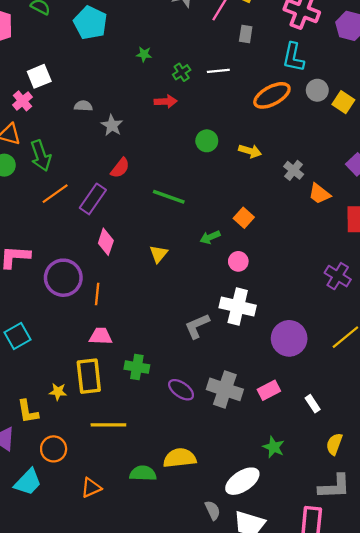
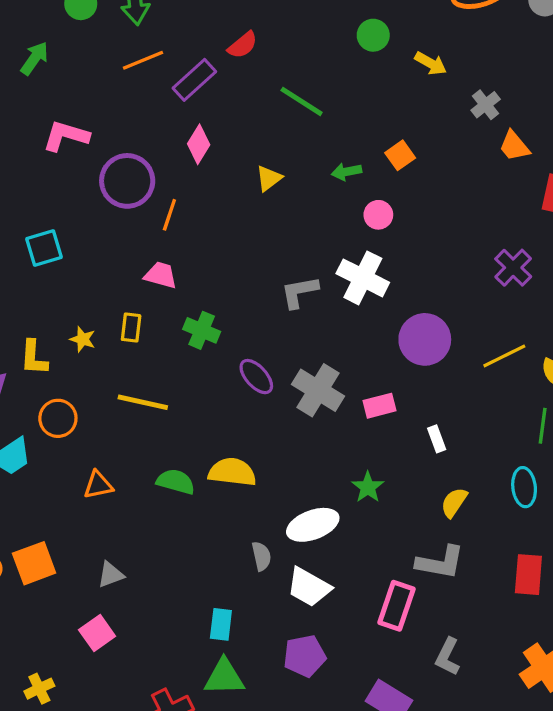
yellow rectangle: (89, 376) -> (131, 328), size x0.6

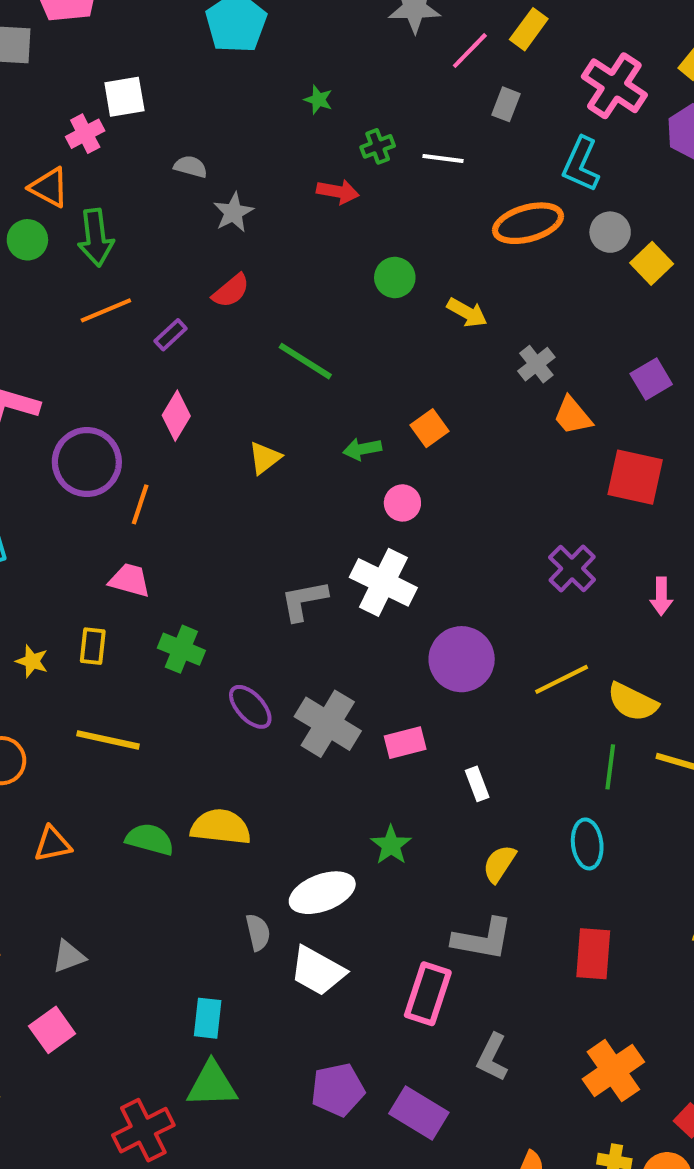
purple rectangle: (194, 80) -> (171, 335), size x0.6
purple pentagon: (305, 656) -> (338, 1090), moved

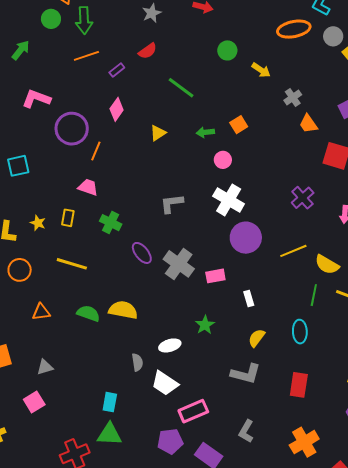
white cross: (383, 582) -> (229, 200), moved
white ellipse: (322, 893) -> (170, 345), size x0.7
pink rectangle: (428, 994) -> (193, 411), moved, turned 44

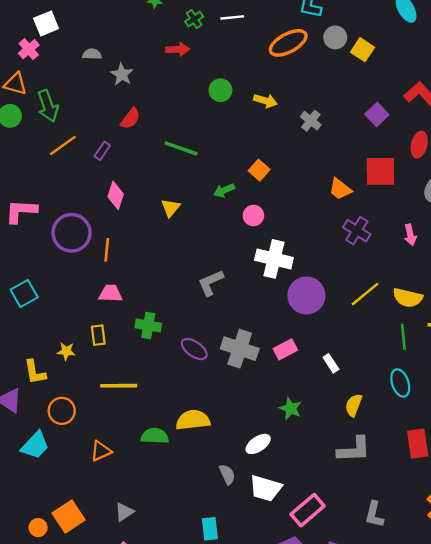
orange trapezoid: (308, 124) -> (340, 189), moved

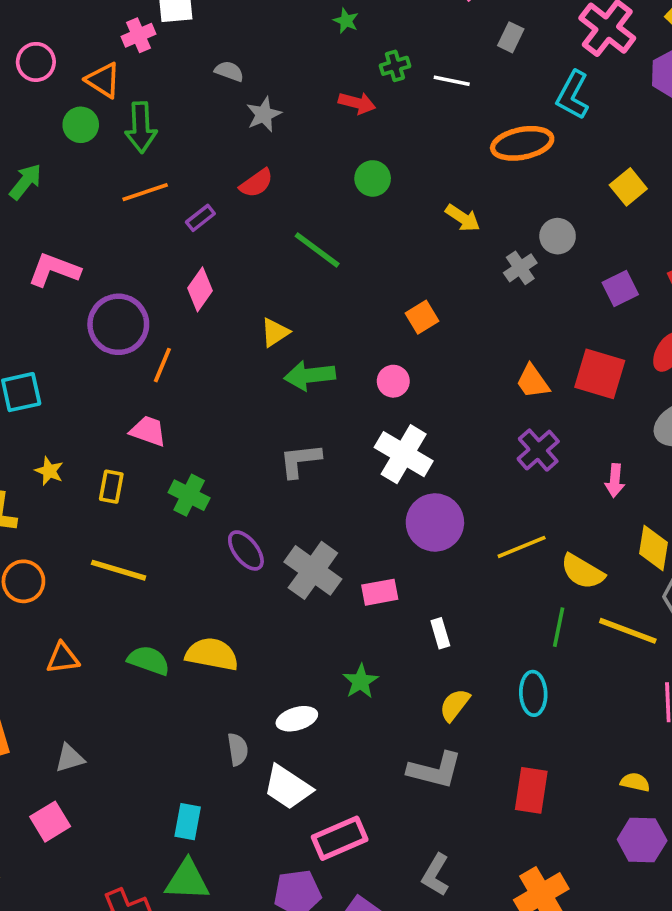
gray circle: (335, 37) -> (558, 236), moved
green circle: (220, 90) -> (373, 178), moved
green arrow: (224, 190) -> (310, 376), moved, size x1.5
yellow star: (66, 351) -> (49, 471), moved

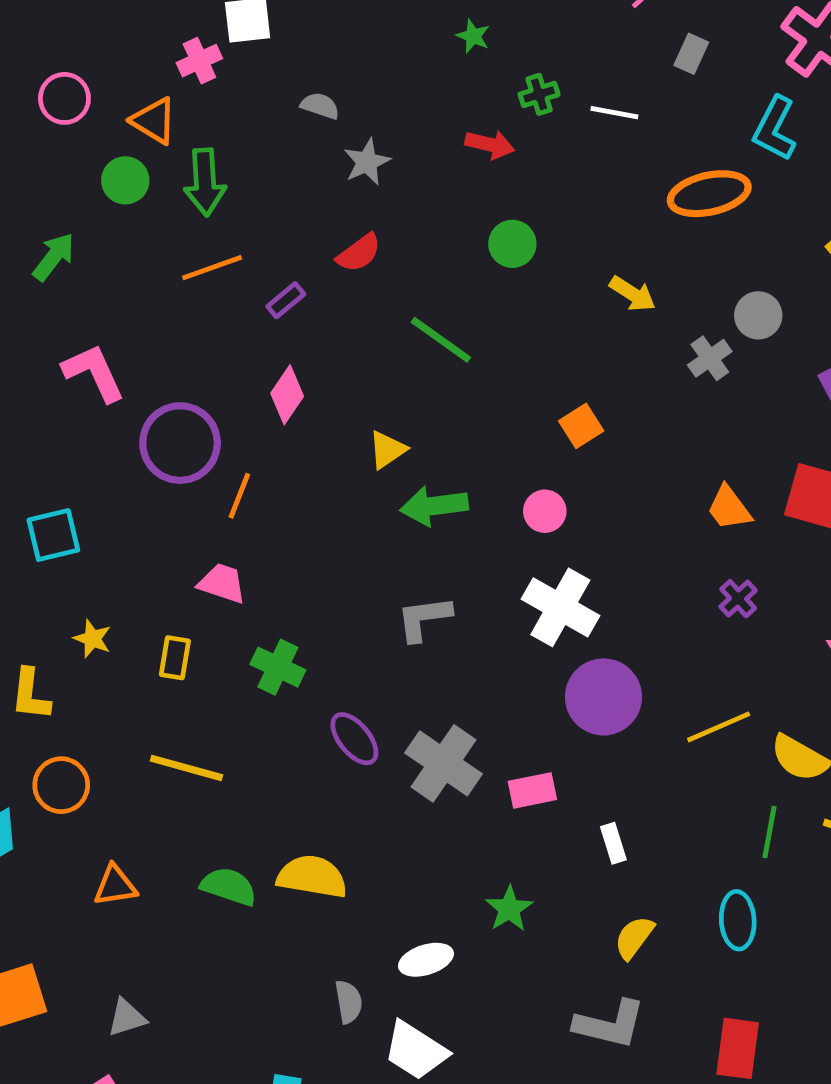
pink L-shape: (54, 270) -> (94, 373), turned 46
purple cross: (538, 450) -> (738, 599), size x0.7

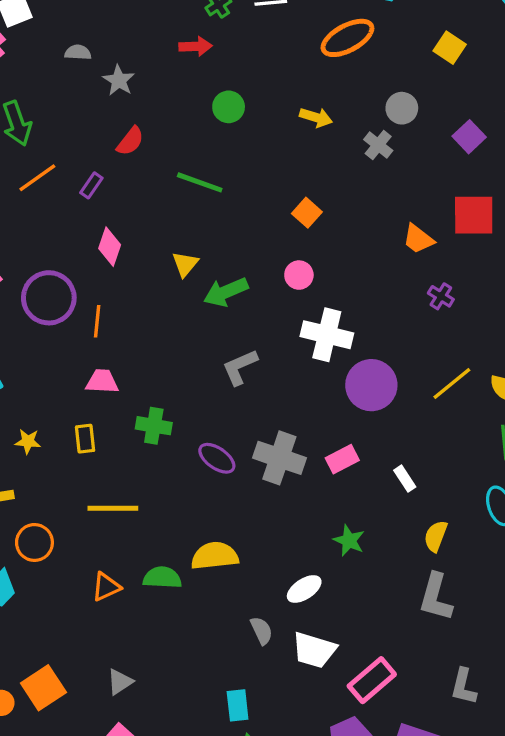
orange triangle: (115, 886) -> (106, 587), moved
gray L-shape: (610, 1024) -> (436, 597), turned 108

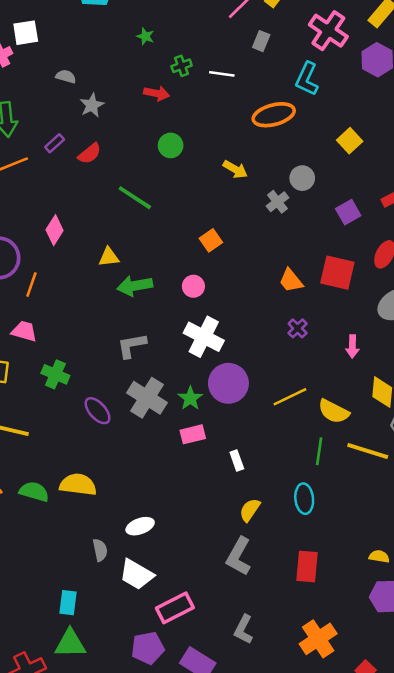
purple rectangle: (91, 185) -> (55, 143), moved
yellow triangle: (185, 264) -> (109, 257), turned 30
gray cross: (279, 458) -> (147, 398), moved
green star: (349, 540) -> (190, 398), moved

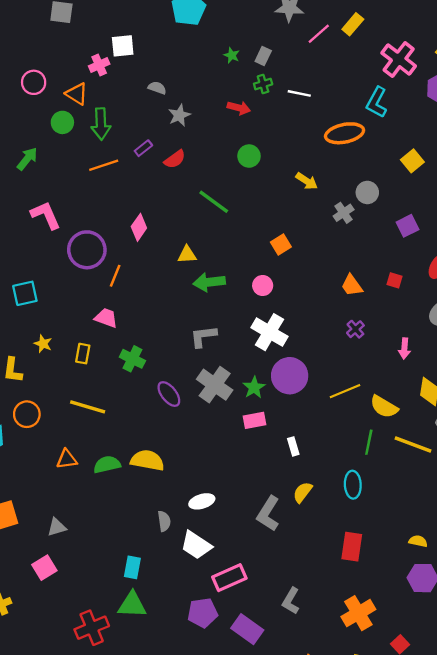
gray rectangle: (261, 41) -> (263, 56), moved
red square: (337, 273) -> (395, 280), size x0.5
green semicircle: (34, 492) -> (107, 464), turned -32
gray L-shape: (239, 556) -> (268, 514), moved

